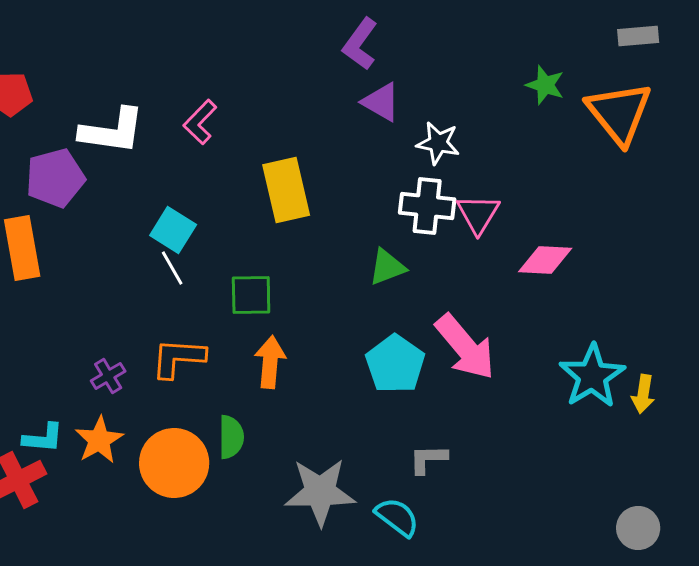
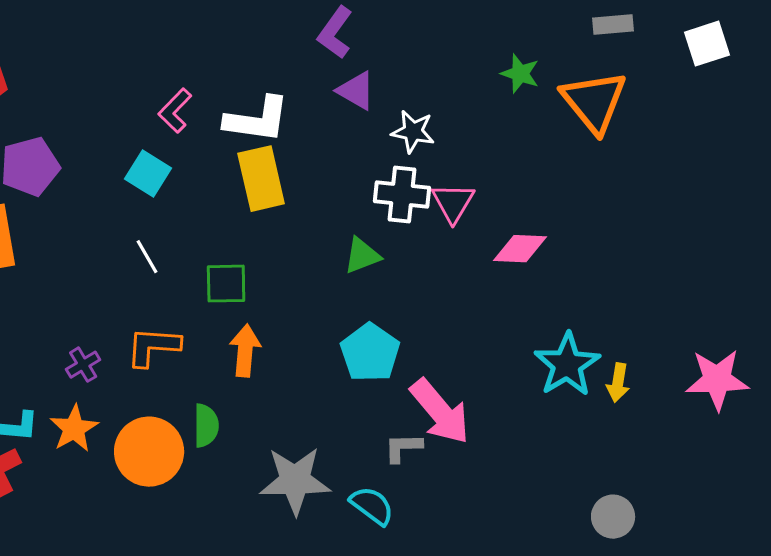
white L-shape: (112, 131) -> (257, 120), moved
cyan square: (173, 230) -> (148, 174), moved
pink arrow: (465, 347) -> (440, 412), moved

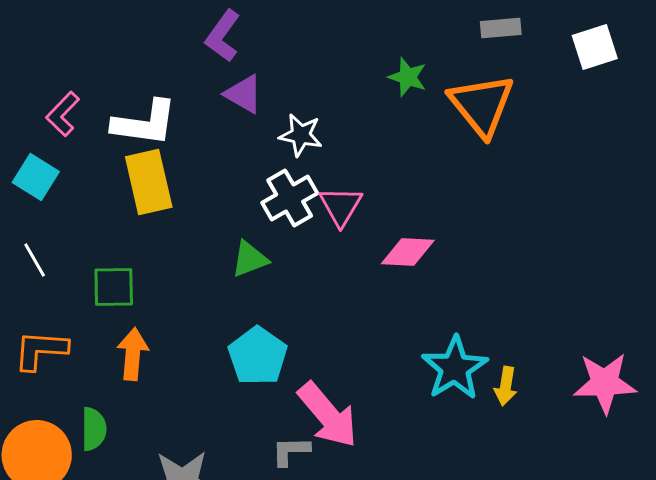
white cross: (402, 195) -> (290, 198), turned -36

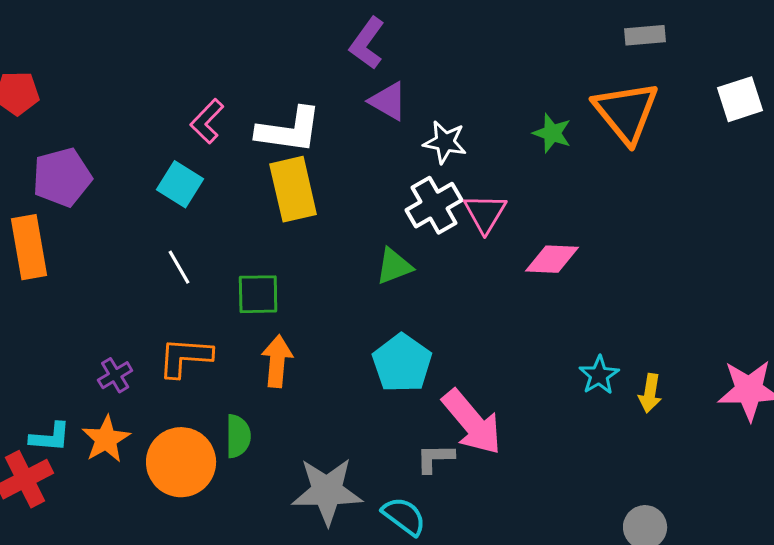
white square: (595, 47) -> (740, 99), moved
green star: (408, 77) -> (552, 133), moved
cyan star: (455, 368) -> (599, 375), size x0.6

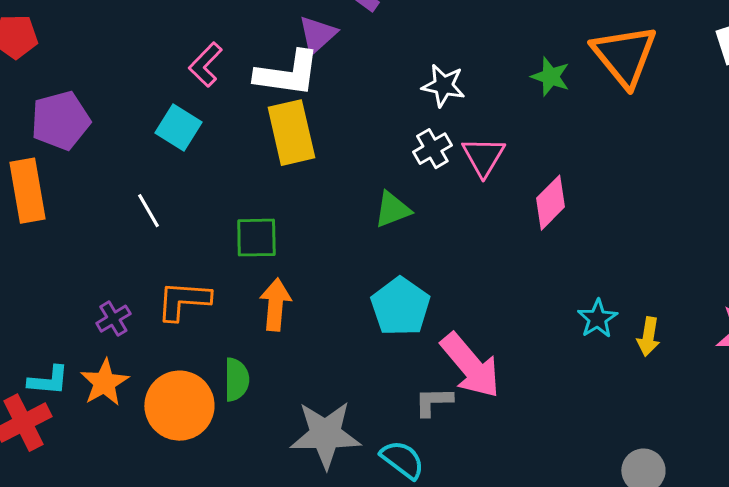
purple triangle: (388, 101) -> (317, 35), moved, turned 48
white cross: (434, 205) -> (432, 149), size x0.7
pink diamond: (552, 259) -> (550, 203), turned -48
white line: (179, 267) -> (148, 211), moved

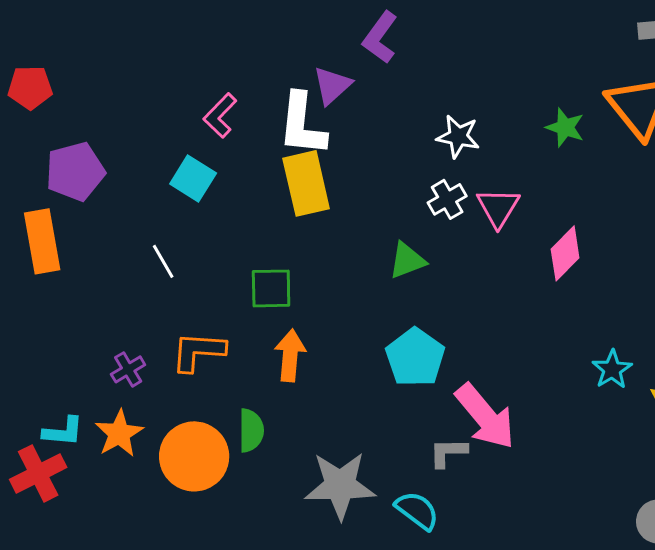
white L-shape: (287, 74) -> (302, 124), turned 88

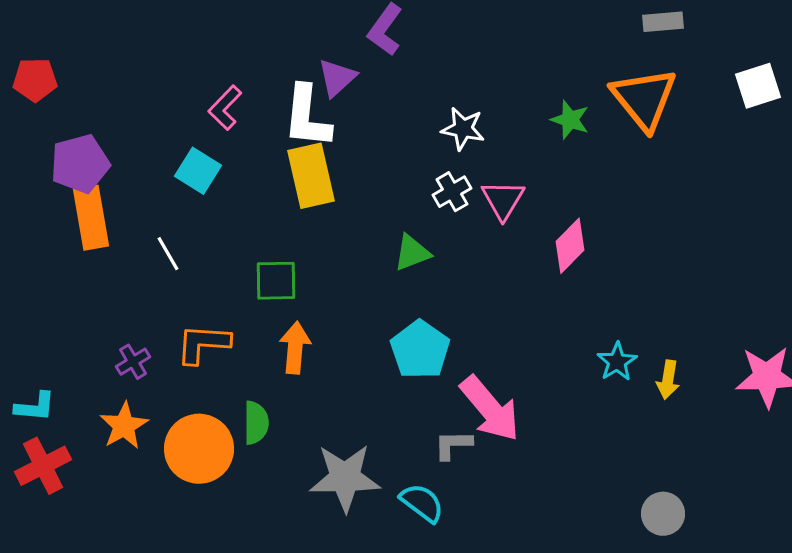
orange rectangle: (42, 241) -> (91, 218), moved
cyan L-shape: (63, 431) -> (35, 407), moved

